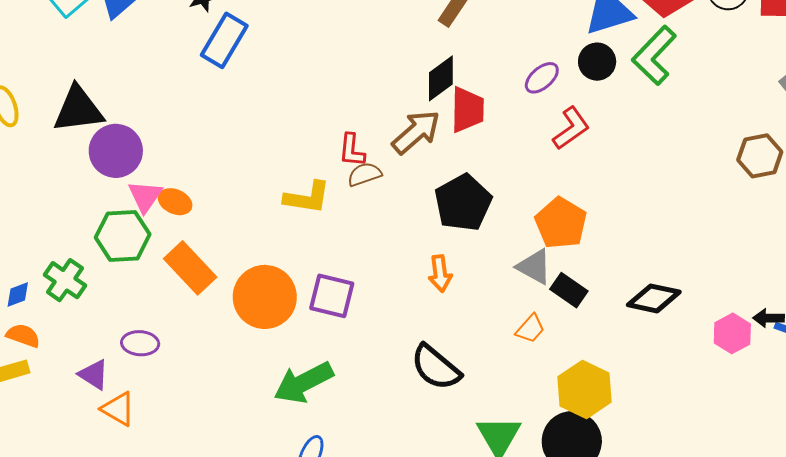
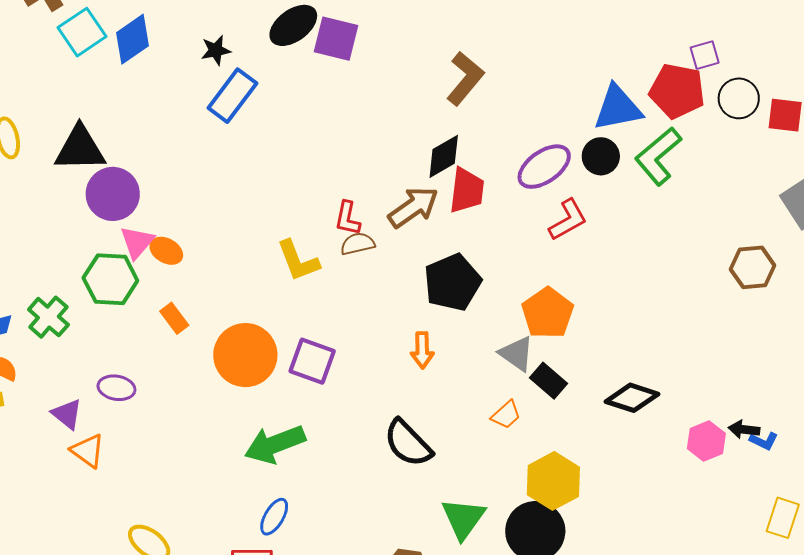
purple ellipse: (542, 78) -> (544, 167), size x1.5
yellow L-shape: (307, 198) -> (298, 261), turned 54
orange rectangle: (190, 268) -> (174, 318), size x0.6

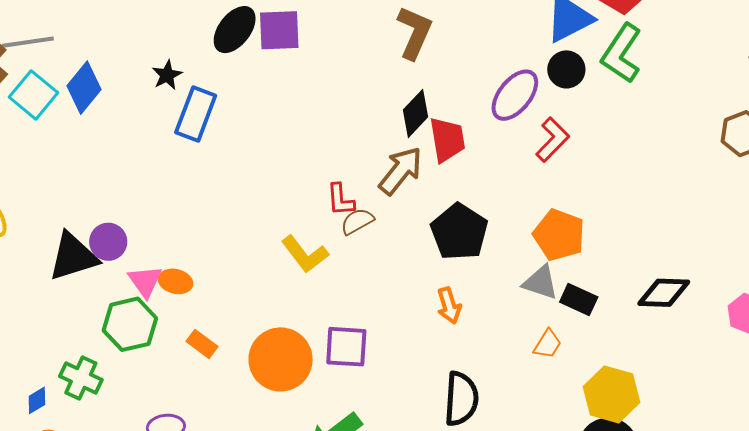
black triangle: (80, 149) -> (73, 257), moved
purple circle: (113, 194) -> (108, 242), size x0.7
black semicircle: (408, 443) -> (461, 399), turned -116

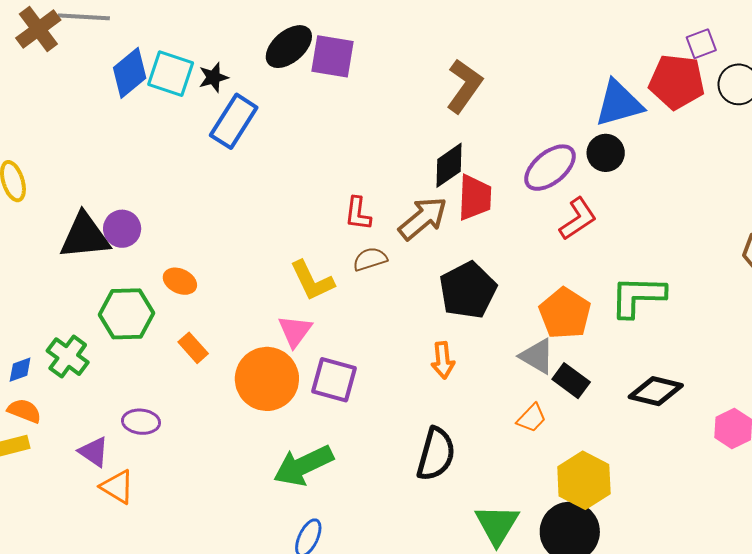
green L-shape: (622, 53) -> (638, 296), moved, turned 46
cyan square: (34, 95) -> (171, 74), moved, turned -33
red L-shape: (340, 200) -> (358, 214), moved
pink triangle: (145, 281) -> (295, 331), moved

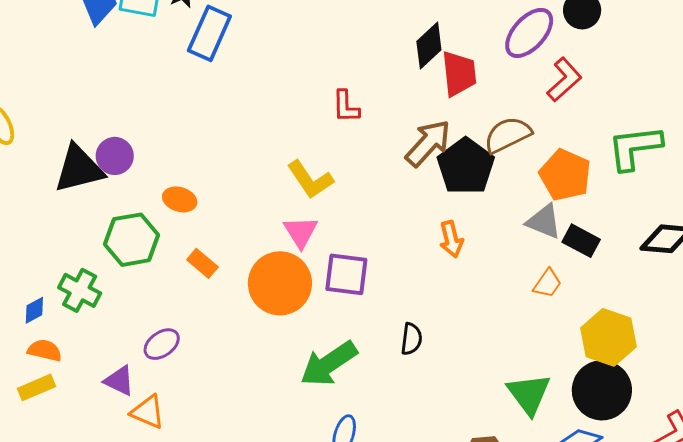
brown arrow: (423, 218) -> (428, 143), moved
brown semicircle: (370, 259) -> (508, 135), moved, size x1.4
purple ellipse: (141, 422) -> (162, 344), turned -33
black semicircle: (436, 454) -> (411, 339), moved, size x0.6

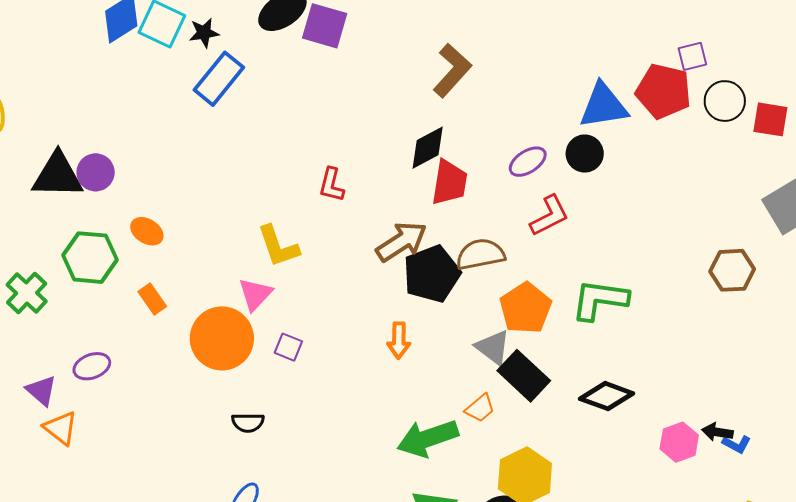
purple ellipse: (529, 33) -> (528, 162), size x0.7
black rectangle: (581, 241) -> (524, 376), size x1.4
purple square: (346, 274) -> (288, 347), size x0.6
black semicircle: (411, 339) -> (248, 423), moved, turned 68
green arrow: (329, 364) -> (428, 438), moved

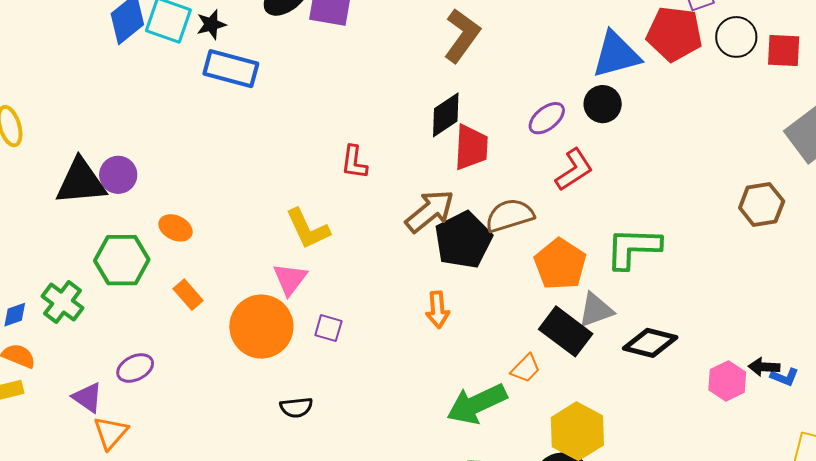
blue rectangle: (219, 79) -> (231, 69), turned 72
gray triangle: (493, 347) -> (596, 310), moved, turned -51
orange triangle: (61, 428) -> (111, 433), turned 39

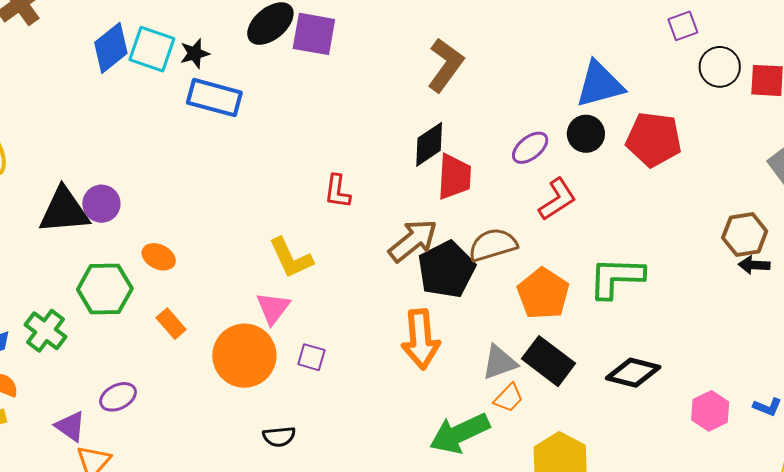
red pentagon: (674, 34) -> (654, 139), moved
orange arrow: (438, 310) -> (421, 339), size x1.6
gray triangle: (596, 310) -> (499, 362), moved
black arrow: (764, 367) -> (754, 265), moved

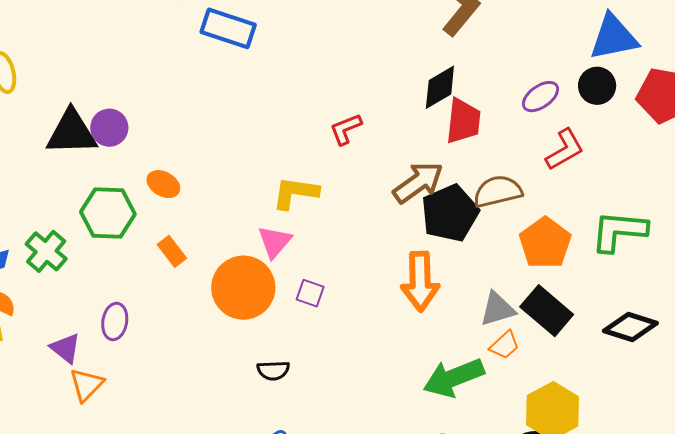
red L-shape: (337, 191) -> (346, 129), turned 57
yellow L-shape: (291, 258) -> (295, 193), turned 120
purple ellipse: (118, 397) -> (115, 321), turned -57

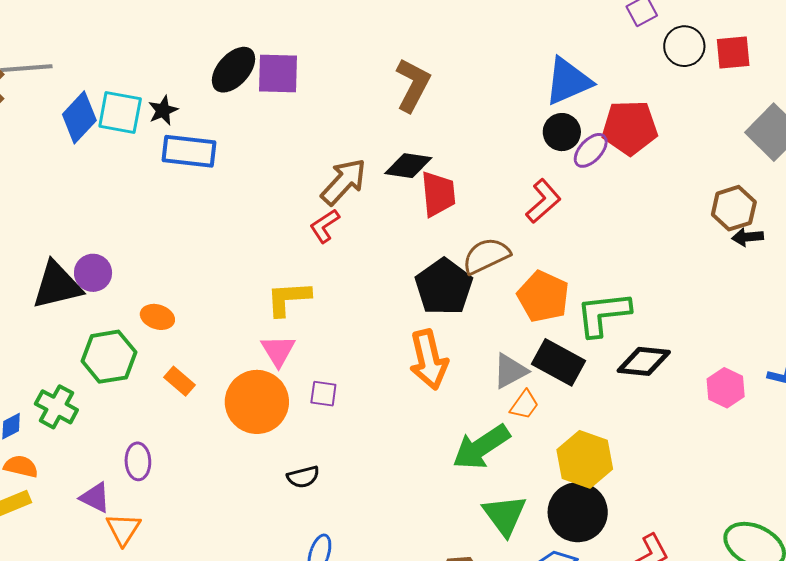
black diamond: (440, 87) -> (408, 166), turned 51
purple ellipse: (540, 97) -> (591, 150), moved
brown arrow: (418, 182) -> (344, 182), moved
green L-shape: (619, 231) -> (603, 314), moved

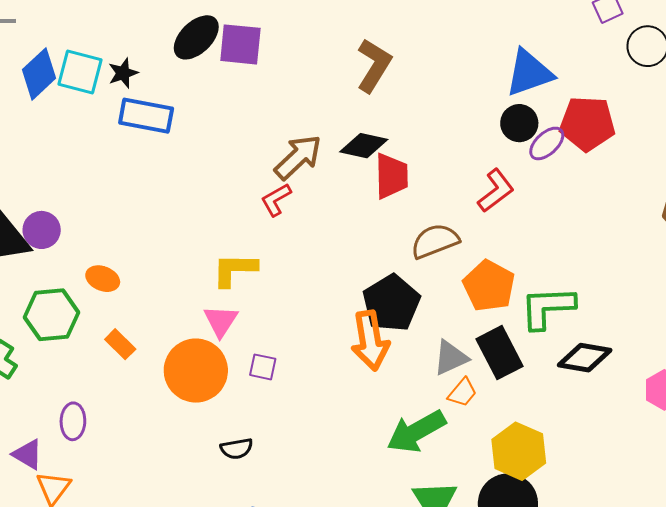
black pentagon: (444, 287) -> (391, 303), moved
black rectangle: (558, 362) -> (499, 353), turned 30

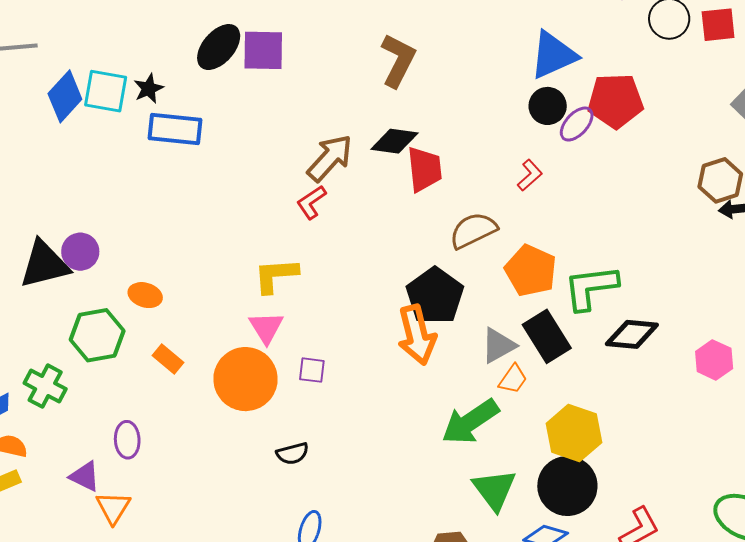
red L-shape: (496, 191) -> (530, 175), size x0.7

